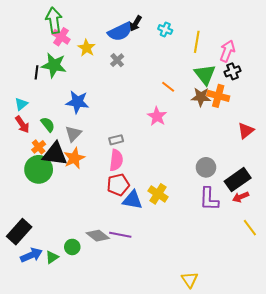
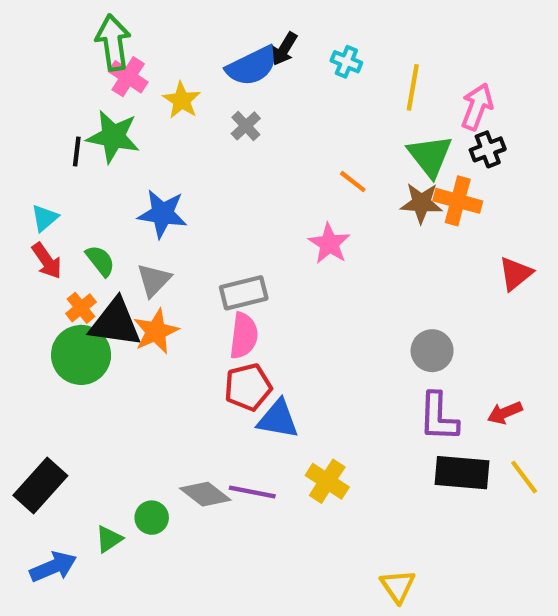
gray rectangle: (116, 140) -> (244, 293), size x1.5
black rectangle: (238, 180) -> (462, 473), moved, turned 40
yellow cross: (158, 194) -> (327, 481), moved
blue arrow: (31, 255) -> (53, 567), moved

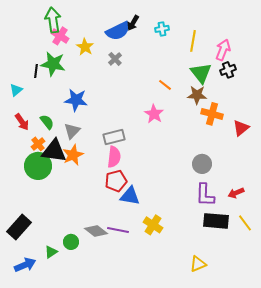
cyan cross: (346, 62) -> (162, 29), turned -32
orange cross: (458, 201) -> (212, 114), moved
cyan triangle: (45, 218) -> (16, 90), moved
yellow triangle: (398, 586) -> (198, 264), moved, turned 42

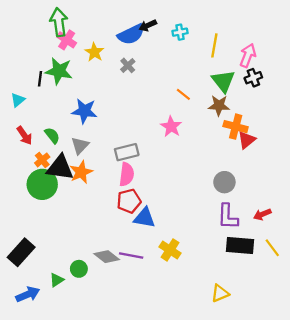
black arrow: (133, 23) -> (148, 25), turned 35
red triangle: (241, 128) -> (247, 140), moved

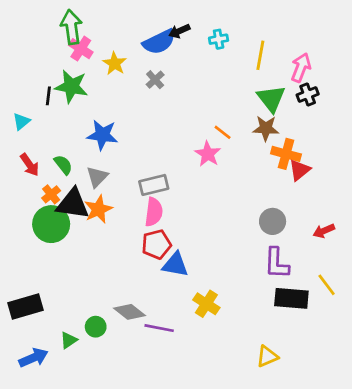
orange line: (183, 94) -> (223, 132), moved
red arrow: (262, 214) -> (324, 231), moved
yellow line: (272, 248) -> (327, 285), moved
black rectangle: (21, 252) -> (25, 306), turned 32
purple line: (131, 256) -> (159, 328), moved

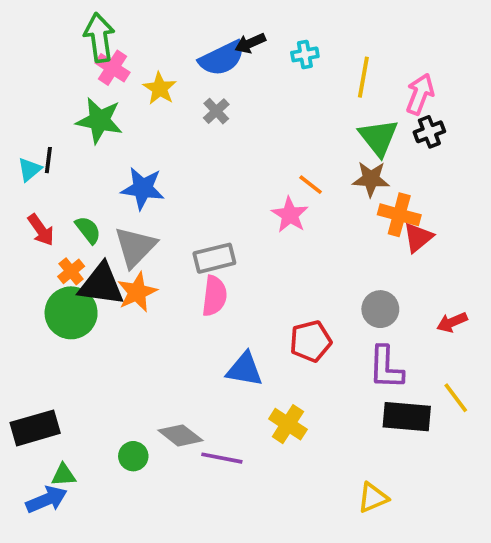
black line: (48, 96) -> (48, 160), moved
gray triangle: (97, 177) -> (135, 247), size x1.4
red pentagon: (156, 244) -> (311, 341), moved
green triangle: (69, 340) -> (64, 475), moved, turned 30

